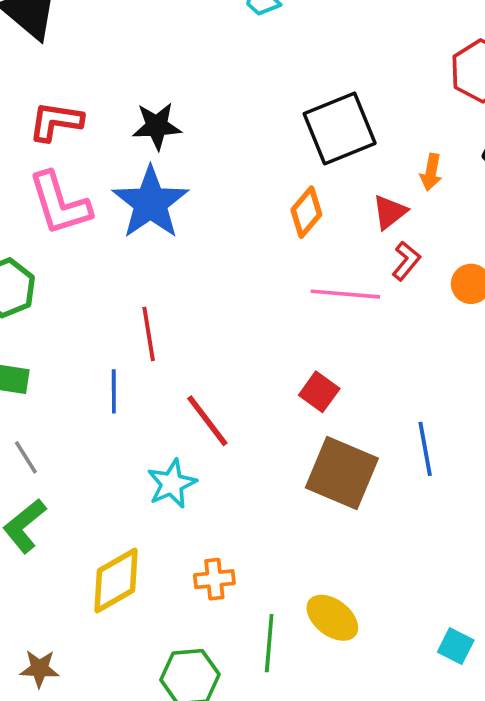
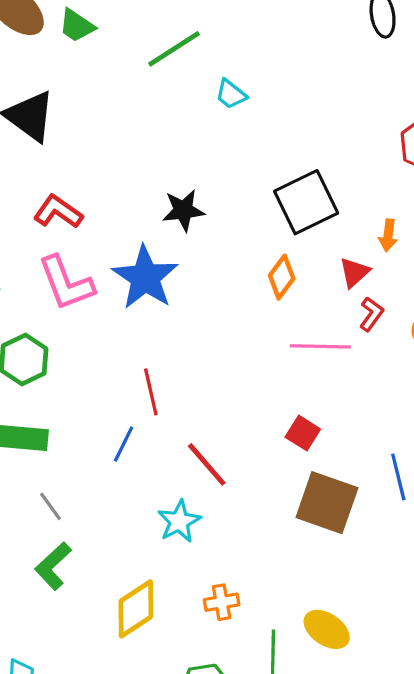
red L-shape: (56, 121) -> (58, 212), turned 30
black star: (157, 126) -> (183, 210), moved
blue line: (114, 391) -> (124, 444), turned 30

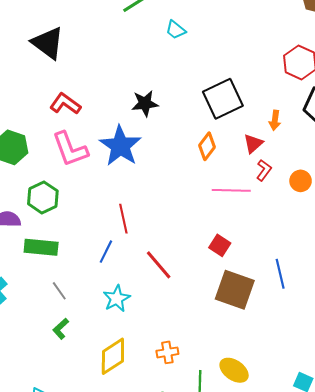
cyan star: (179, 521) -> (117, 299), moved
green L-shape: (53, 566) -> (61, 329), size x0.7

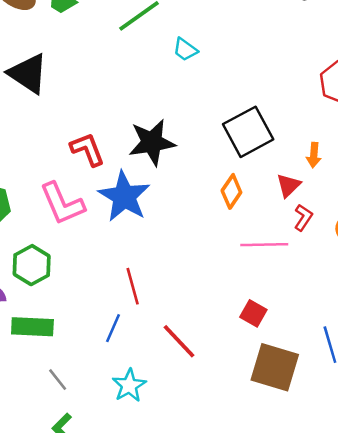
black star: (145, 103) -> (152, 142), size x1.4
red L-shape: (65, 104) -> (87, 149), moved, turned 36

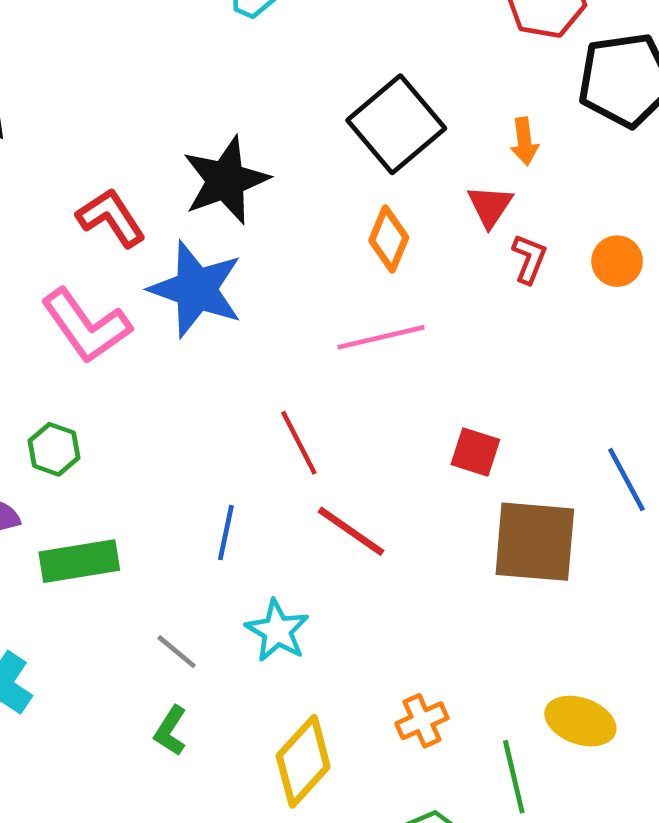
pink line: (264, 245) -> (381, 337), moved
green hexagon: (32, 265) -> (54, 449), size x0.7
red line: (133, 286) -> (299, 443), moved
gray line: (58, 380) -> (177, 652), moved

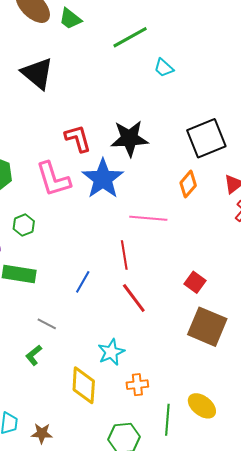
pink line: (381, 337) -> (148, 218), moved
cyan star: (277, 631) -> (111, 352), moved
gray line: (177, 652) -> (47, 324), turned -30
yellow diamond: (303, 761) -> (84, 385), turned -57

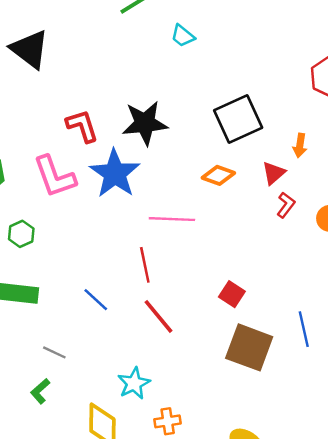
orange diamond: (188, 184) -> (218, 175), turned 72
blue line: (83, 282) -> (96, 300), turned -75

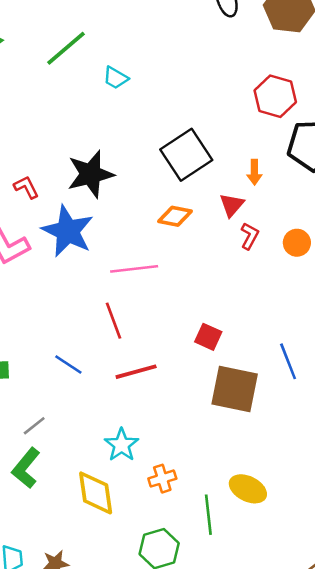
red L-shape: (82, 126) -> (26, 187), size x0.7
red line: (159, 316) -> (136, 372), turned -57
gray line: (54, 352) -> (34, 426), turned -55
green L-shape: (40, 391) -> (26, 468), size x1.5

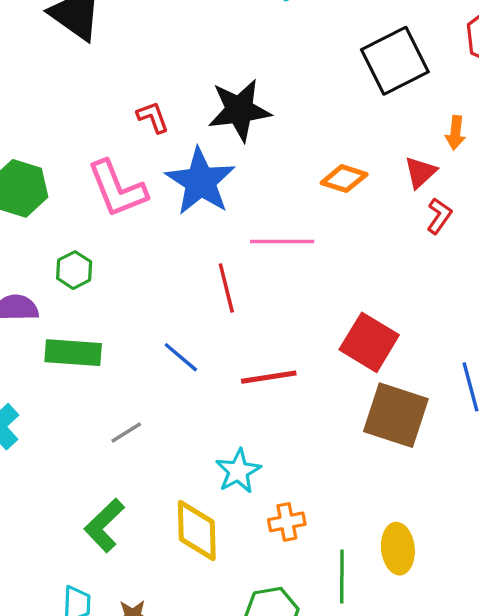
black square: (186, 155) -> (395, 61), moved
red line: (113, 321) -> (226, 288), moved
red square: (208, 337) -> (369, 342), size x1.6
green L-shape: (26, 468) -> (104, 525), moved
yellow ellipse: (248, 489) -> (398, 549), turned 51

